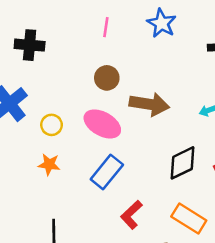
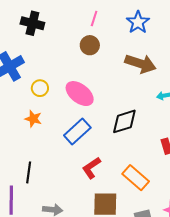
brown circle: (107, 78) -> (90, 45), moved
brown arrow: (149, 104) -> (140, 64), moved
black diamond: (183, 163) -> (124, 121), moved

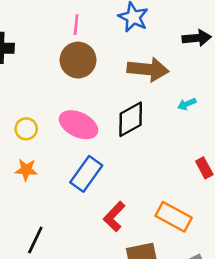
brown circle: (90, 45) -> (78, 60), size x1.4
black diamond: (124, 121) -> (131, 119), moved
black line: (29, 172) -> (35, 240), turned 30

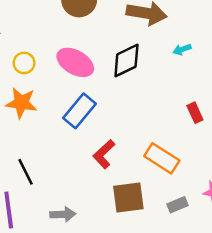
orange star: (26, 170) -> (21, 103), size x1.4
black line: (35, 240) -> (26, 172), turned -56

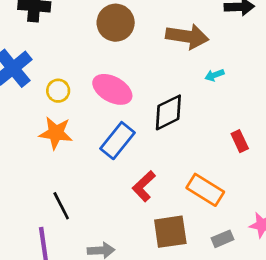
cyan arrow: (182, 49) -> (214, 75), moved
black diamond: (126, 61) -> (168, 112), moved

